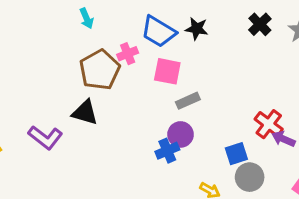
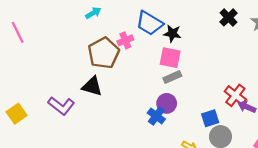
cyan arrow: (86, 18) -> (93, 13), turned -98
black star: (197, 29) -> (172, 33), moved
pink square: (167, 71) -> (170, 58), moved
blue cross: (167, 151) -> (156, 116), turned -30

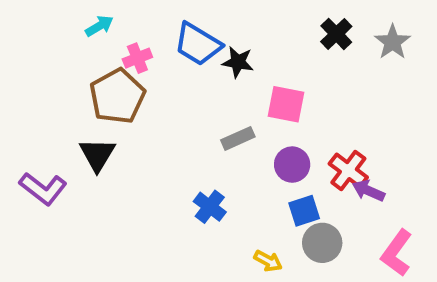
pink cross: (125, 40) -> (137, 58), moved
pink square: (170, 58) -> (286, 104), moved
black triangle: (92, 86) -> (97, 154), turned 45
purple circle: (167, 103) -> (292, 165), moved

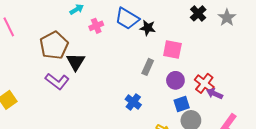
brown pentagon: (117, 96) -> (54, 45), moved
gray rectangle: (238, 138) -> (148, 67), turned -42
black triangle: (97, 154) -> (76, 62), moved
purple L-shape: (43, 189) -> (57, 81), moved

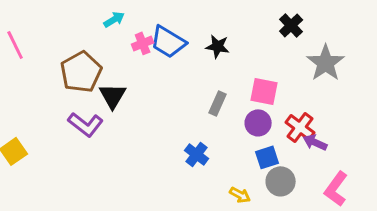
gray star: (227, 18) -> (326, 63), moved, size x1.4
blue trapezoid: (127, 19) -> (168, 42), moved
pink square: (172, 49) -> (264, 91), moved

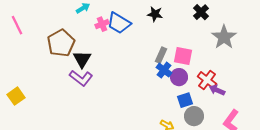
black star: (218, 46) -> (155, 14), moved
gray rectangle: (218, 103) -> (161, 55), moved
purple L-shape: (86, 124) -> (81, 78), moved
blue cross: (197, 154) -> (164, 70), moved

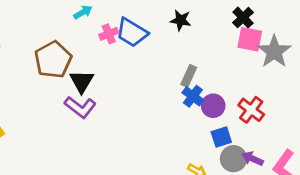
pink square: (183, 56) -> (250, 39), moved
purple arrow: (217, 90) -> (253, 159), moved

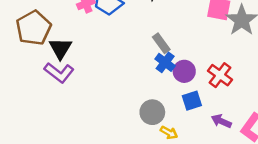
gray rectangle: (189, 76) -> (161, 43), turned -60
gray circle: (234, 159) -> (152, 112), moved

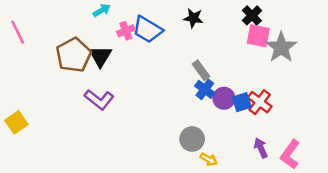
black triangle: (60, 48) -> (100, 56), moved
blue square: (192, 101) -> (242, 102), moved
purple arrow: (221, 121) -> (261, 148), turned 42

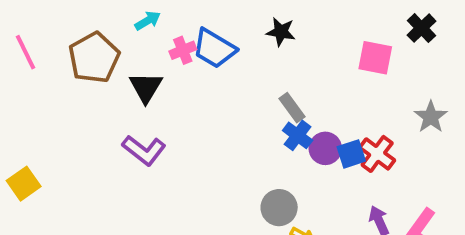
black cross: (252, 15) -> (422, 28), moved
gray star: (281, 47) -> (431, 117), moved, size x0.7
brown pentagon: (74, 55) -> (94, 58), moved

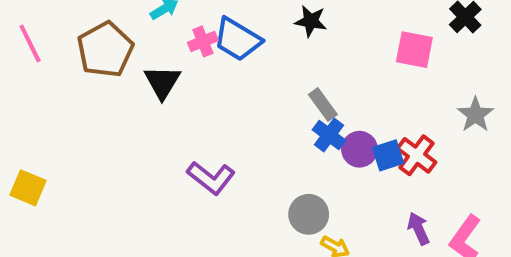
purple L-shape: (144, 150) -> (211, 178), moved
yellow square: (24, 184) -> (28, 188), turned -32

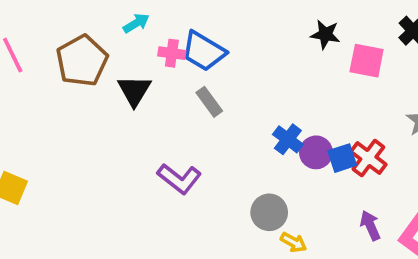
black star: (311, 21) -> (325, 34), moved
pink cross: (203, 41) -> (172, 53), turned 30
gray rectangle: (323, 104) -> (209, 102), moved

